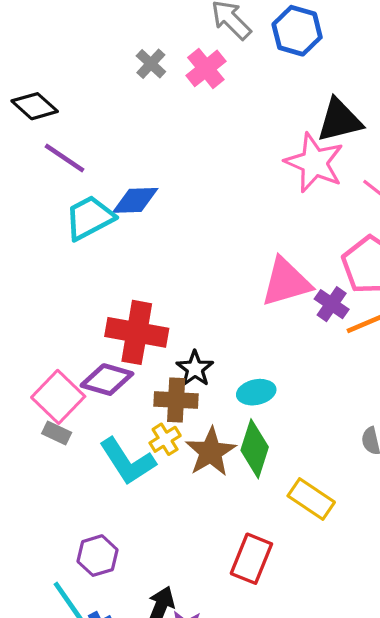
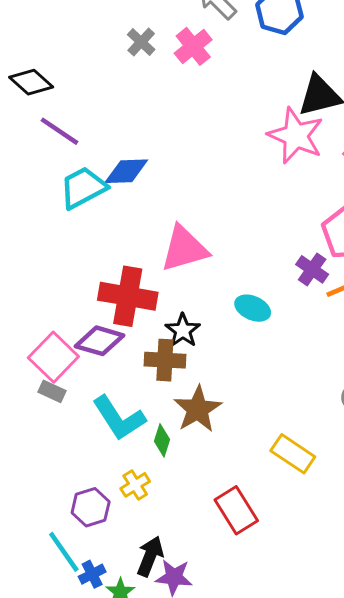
pink triangle: (286, 282) -> (184, 249), moved
cyan ellipse: (256, 392) -> (253, 308), moved, turned 36
yellow cross: (165, 439) -> (135, 485), moved
green diamond: (255, 449) -> (162, 440), moved, size x0.6
red rectangle: (251, 559) -> (236, 510), turned -54

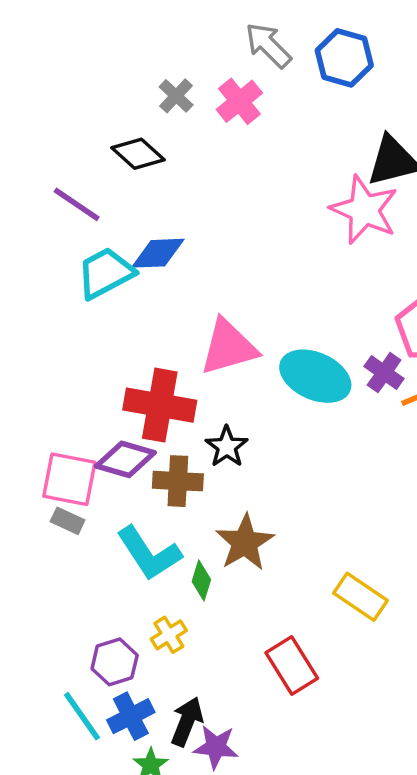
black diamond: (31, 82) -> (138, 154), moved
cyan ellipse: (253, 308) -> (315, 376), moved, size x1.6
pink square: (53, 357) -> (69, 479), turned -33
brown cross: (165, 360) -> (178, 481), moved
blue cross: (92, 574) -> (131, 716), moved, size x1.4

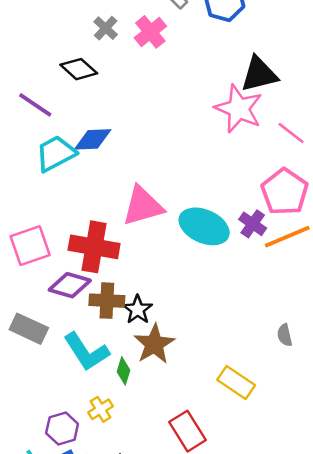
black star: (227, 447) -> (138, 310), moved
pink square: (69, 479) -> (30, 246), moved, turned -30
gray rectangle: (68, 521) -> (29, 329), size x1.6

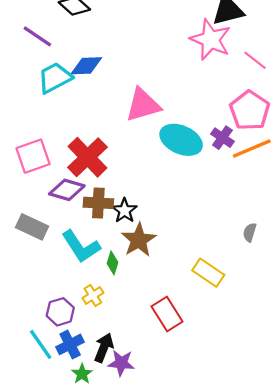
pink triangle: (143, 206) -> (143, 105), moved
red cross: (94, 247) -> (87, 157), turned 36
gray semicircle: (285, 335) -> (250, 232), turned 30

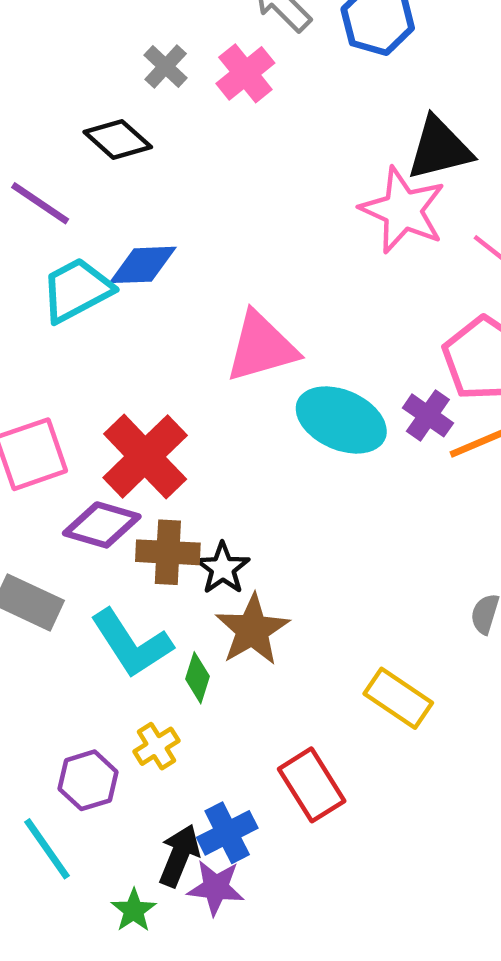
blue cross: (70, 344) -> (227, 833), moved

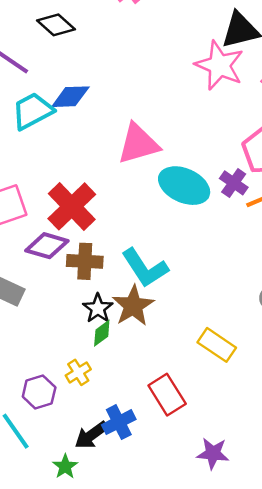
black star: (223, 568) -> (98, 308), moved
cyan L-shape: (131, 644) -> (145, 268), moved
green diamond: (198, 678) -> (102, 333), turned 36
black arrow: (179, 856) -> (91, 435), turned -148
purple star: (216, 888) -> (213, 453), moved

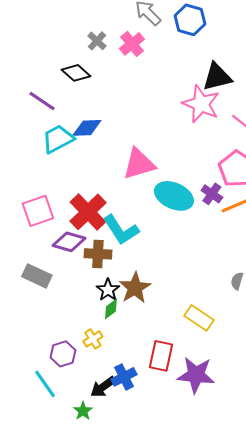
cyan L-shape: (145, 268) -> (121, 230), moved
red rectangle: (167, 395) -> (161, 356), turned 44
purple star: (213, 453) -> (196, 375), moved, size x1.5

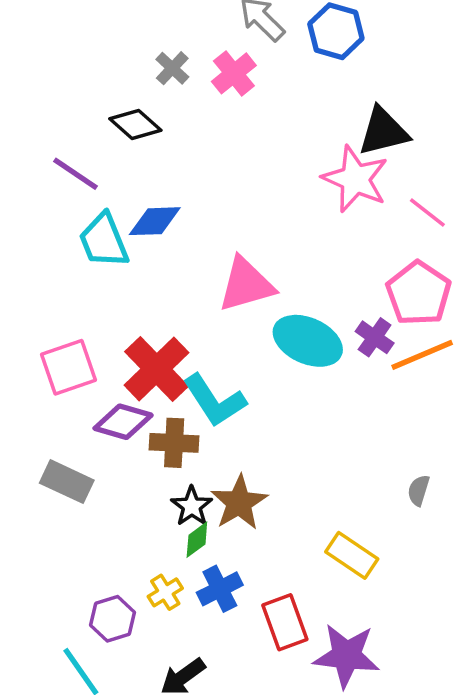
cyan trapezoid: (58, 139) -> (104, 241), turned -84
red rectangle: (161, 356) -> (285, 622), turned -32
blue cross: (124, 377) -> (220, 589), moved

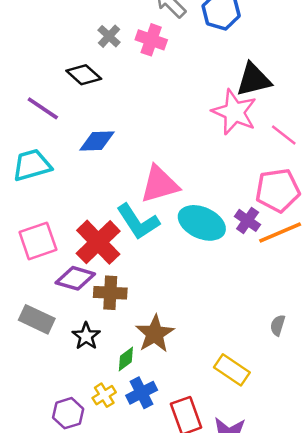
pink cross: (234, 73) -> (151, 40), turned -32
cyan trapezoid: (104, 241) -> (32, 165), moved, turned 96
pink pentagon: (419, 293) -> (278, 190), turned 30
cyan L-shape: (215, 401) -> (138, 222), moved
black star: (192, 506) -> (86, 336), moved

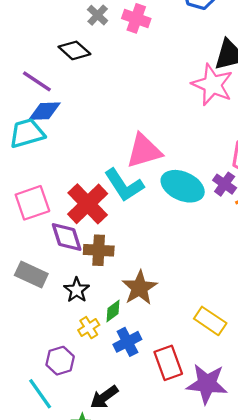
blue diamond: (97, 141) -> (45, 111), moved
purple diamond: (75, 278) -> (67, 237), turned 56
yellow cross: (104, 395) -> (89, 328), moved

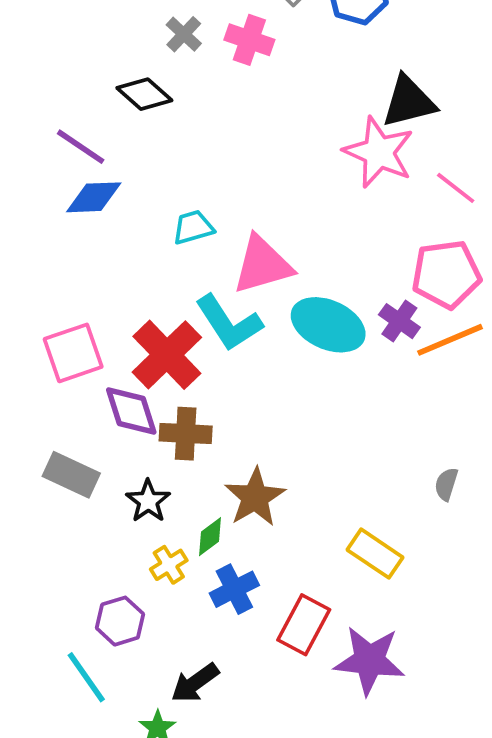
cyan trapezoid: (27, 133) -> (193, 227), moved, size x0.7
red rectangle: (168, 363) -> (304, 625), turned 48

